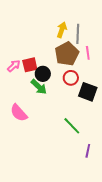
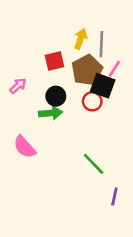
pink line: (88, 53) -> (114, 69), turned 40
red square: (30, 65) -> (54, 61), moved
green arrow: (39, 87) -> (51, 113), turned -48
black square: (88, 92) -> (103, 86), moved

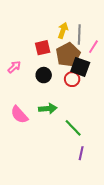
pink line: (114, 69) -> (93, 47), moved
green arrow: (51, 113) -> (48, 109), moved
purple line: (114, 196) -> (81, 153), moved

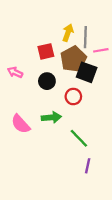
pink line: (93, 47) -> (101, 50), turned 48
pink arrow: (14, 67) -> (15, 72), turned -112
red circle: (72, 79) -> (73, 97), moved

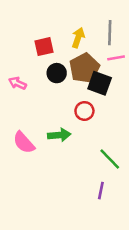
gray line: (85, 37) -> (110, 33), moved
red square: (46, 51) -> (44, 47), moved
black circle: (47, 81) -> (57, 73), moved
green line: (79, 138) -> (110, 159), moved

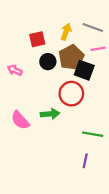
gray line: (110, 33) -> (93, 27), turned -72
red circle: (84, 111) -> (71, 94), size x1.5
green line: (110, 159) -> (93, 134), turned -36

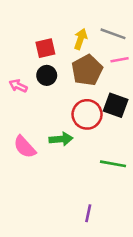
black circle: (48, 62) -> (47, 75), moved
black square: (84, 70) -> (116, 105), moved
purple line: (85, 161) -> (88, 213), moved

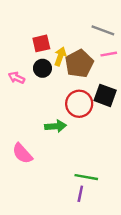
yellow arrow: (81, 39) -> (60, 56), moved
pink semicircle: (25, 147) -> (22, 153), moved
green line: (113, 164) -> (86, 177), moved

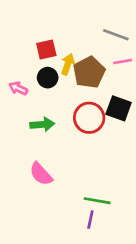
green arrow: (56, 126) -> (42, 124), moved
pink semicircle: (22, 153) -> (41, 174), moved

